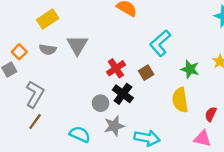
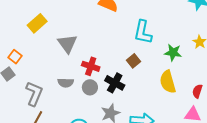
cyan L-shape: (160, 43) -> (143, 32), turned -30
gray semicircle: (48, 49) -> (66, 83), moved
red cross: (116, 68) -> (91, 66), moved, turned -30
gray circle: (100, 103) -> (90, 87), moved

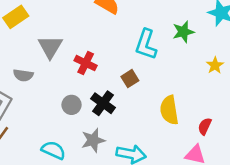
green star: (173, 53) -> (183, 32), moved, turned -30
red cross: (91, 66) -> (86, 63), moved
gray semicircle: (66, 83) -> (23, 75), moved

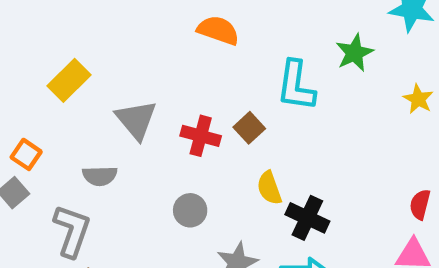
brown square: (130, 79) -> (249, 128), moved
black cross: (103, 103) -> (307, 218), moved
yellow semicircle: (169, 110) -> (269, 188), moved, size x0.7

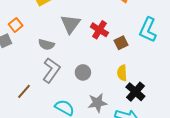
red cross: (201, 136) -> (99, 30), moved
gray L-shape: (72, 231) -> (51, 70), moved

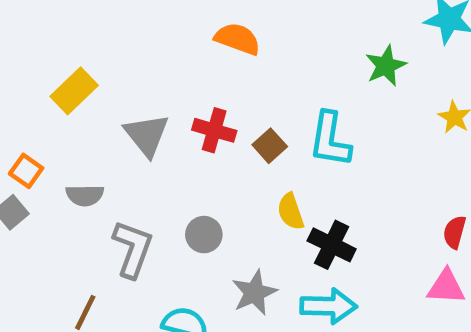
cyan L-shape: (148, 30) -> (330, 139), moved
gray semicircle: (46, 45) -> (85, 195), moved

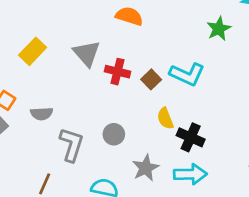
gray triangle: (147, 135) -> (87, 53), moved
cyan L-shape: (330, 139) -> (187, 74), turned -72

